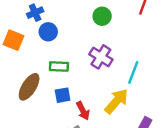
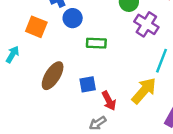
purple cross: (101, 57) -> (146, 24), moved
green rectangle: (59, 67) -> (96, 43), moved

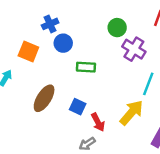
blue square: (88, 84) -> (78, 107), turned 35

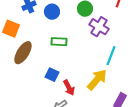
blue circle: (63, 43) -> (52, 12), moved
brown ellipse: (44, 98) -> (23, 53), moved

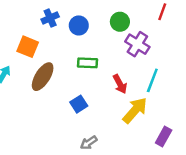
blue square: (52, 75) -> (79, 104), turned 32
red arrow: (69, 88) -> (120, 84), moved

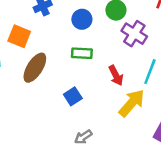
blue circle: (79, 25) -> (82, 19), moved

